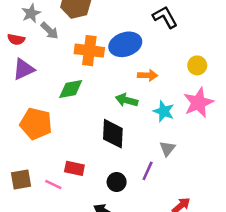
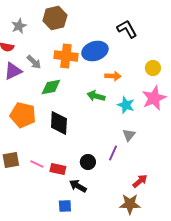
gray arrow: (50, 31) -> (34, 62), moved
black diamond: (113, 134) -> (59, 123), moved
red rectangle: (74, 168) -> (58, 169), moved

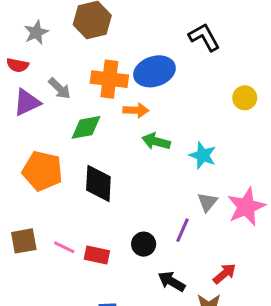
orange arrow: (113, 76) -> (136, 110), moved
pink star: (154, 98) -> (246, 207), moved
black arrow: (78, 186) -> (172, 281), moved

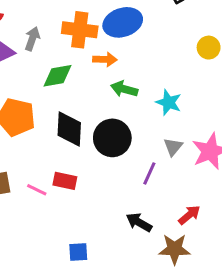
gray arrow: (60, 88) -> (32, 39), turned -115
black circle: (144, 244) -> (112, 138), moved, size x1.6
red rectangle: (97, 255) -> (65, 181), moved

